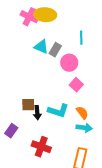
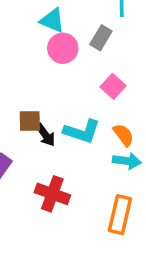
gray rectangle: (55, 50) -> (101, 38), moved
pink circle: (69, 63) -> (63, 48), moved
black arrow: (37, 113) -> (45, 135), turned -32

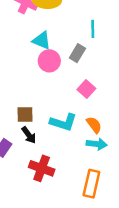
black arrow: (45, 135) -> (29, 135), moved

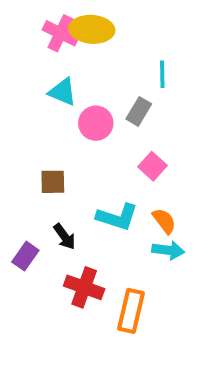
cyan triangle: (42, 40) -> (63, 92), moved
brown square: (25, 115) -> (53, 182), moved
orange rectangle: (91, 184) -> (131, 311), moved

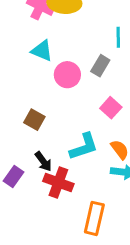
brown square: (53, 182) -> (34, 120), turned 30
cyan L-shape: (117, 217) -> (84, 147), turned -36
red cross: (84, 287) -> (58, 183), moved

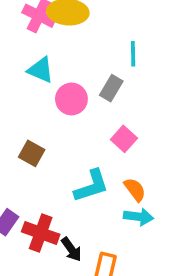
black arrow: (43, 162) -> (71, 249), moved
red cross: (58, 183) -> (41, 233), moved

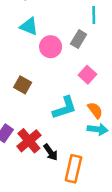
red cross: (41, 233) -> (29, 141), turned 30

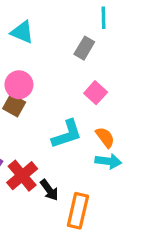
pink circle: (51, 47) -> (19, 85), moved

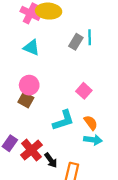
gray rectangle: (84, 48) -> (76, 42), moved

